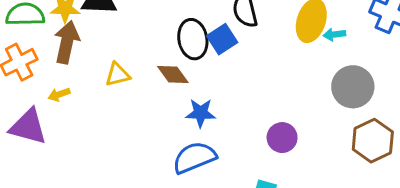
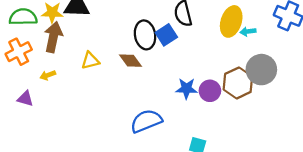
blue star: (201, 113) -> (186, 89), moved
purple triangle: (28, 127) -> (25, 99), size x0.6
purple circle: (282, 138) -> (210, 91), moved
brown hexagon: (373, 141) -> (238, 83), moved

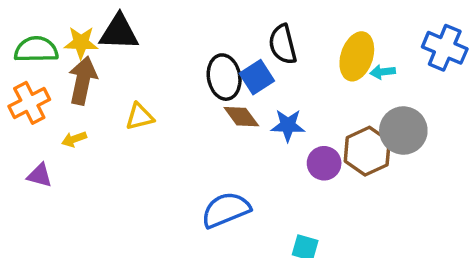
brown diamond: (131, 61) -> (241, 117), moved
blue star: (186, 89) -> (288, 125), moved

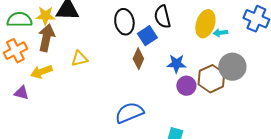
black ellipse: (224, 77) -> (124, 22), moved
brown diamond: (241, 117) -> (138, 59), turned 60
blue star: (288, 125) -> (176, 64), moved
yellow arrow: (74, 139) -> (41, 72), size x1.5

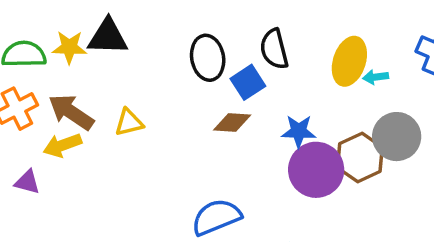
brown arrow: (46, 38) -> (71, 112), moved, turned -68
brown diamond: (138, 59) -> (232, 123), turned 70
purple circle: (186, 86) -> (316, 170), size x1.6

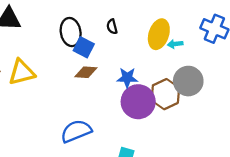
black semicircle: (274, 49) -> (112, 27), size x0.6
blue square: (248, 82) -> (84, 47), moved, turned -30
yellow triangle: (129, 123) -> (22, 72), size x1.5

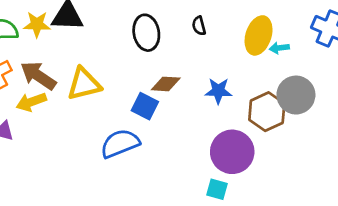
blue square: (84, 47) -> (145, 106), moved
purple circle: (138, 102) -> (232, 152), moved
blue semicircle: (76, 131) -> (120, 143), moved

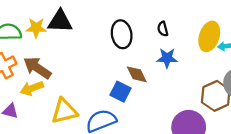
yellow triangle: (84, 84) -> (64, 111), moved
brown diamond: (166, 84) -> (137, 74), turned 60
blue star: (218, 91) -> (167, 58), moved

